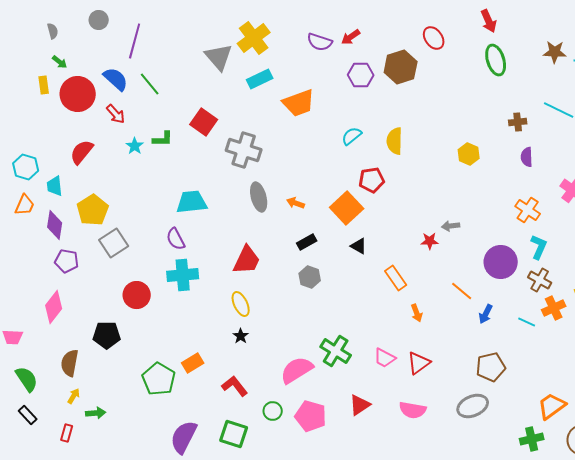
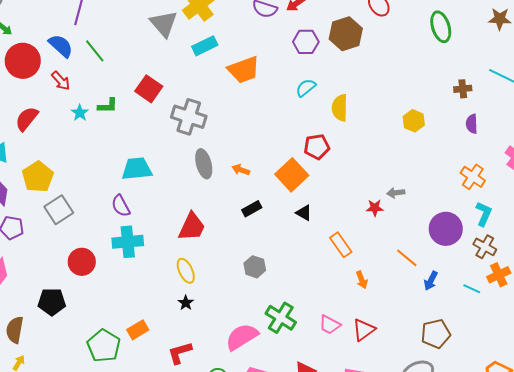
cyan semicircle: (352, 136) -> (306, 88), moved
gray hexagon: (310, 277) -> (255, 267), moved
red L-shape: (235, 386) -> (180, 353), turned -68

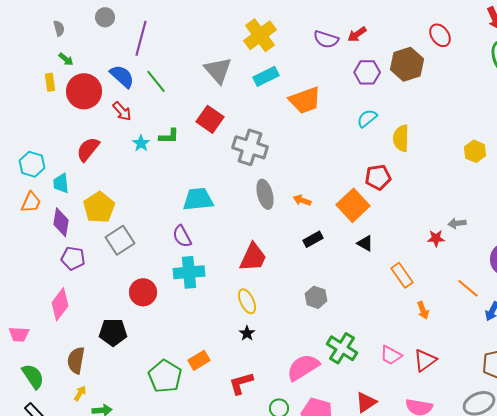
gray triangle: (164, 24) -> (218, 70), moved

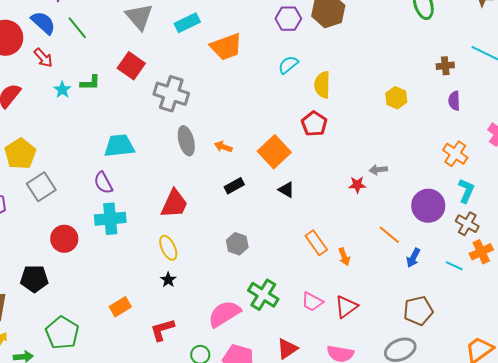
red pentagon: (378, 177) -> (314, 124), moved, turned -30
orange rectangle: (402, 275) -> (316, 243), moved
green pentagon: (165, 376) -> (62, 333), moved

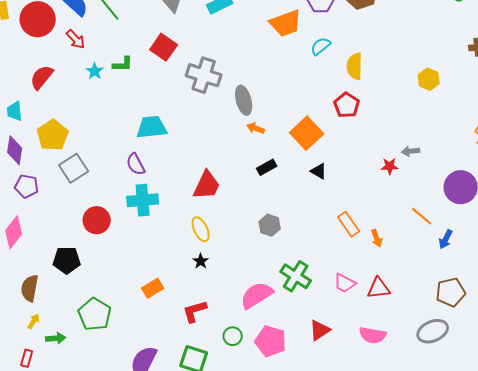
orange trapezoid: (226, 47) -> (286, 23), moved
gray ellipse: (186, 141) -> (244, 100), moved
red triangle: (346, 307) -> (379, 288), turned 30

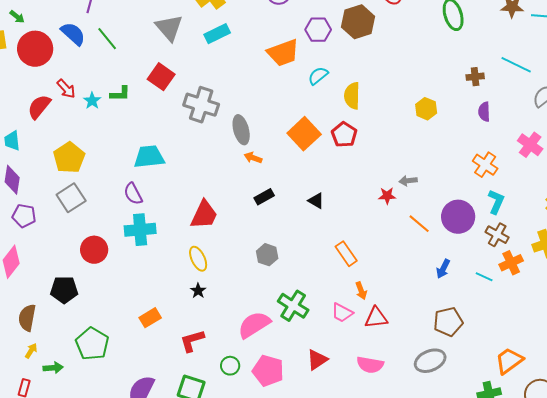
red arrow: (76, 39) -> (66, 89), moved
orange square: (307, 133) -> (304, 134), moved
yellow pentagon: (53, 135) -> (69, 158), moved
orange line: (422, 216) -> (419, 224), moved
orange arrow: (377, 238) -> (361, 291), moved

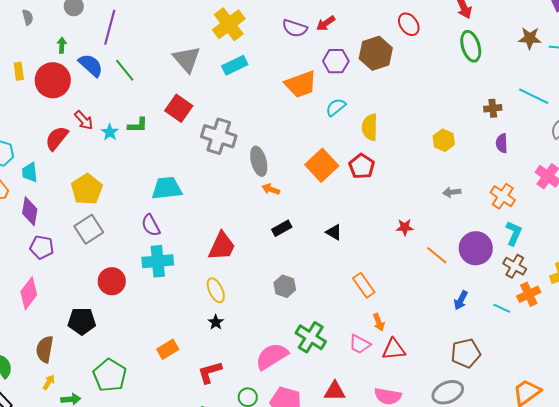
green arrow: (17, 17) -> (62, 45), moved, turned -126
gray arrow: (408, 181) -> (452, 192), moved
red triangle: (317, 360) -> (335, 391), turned 35

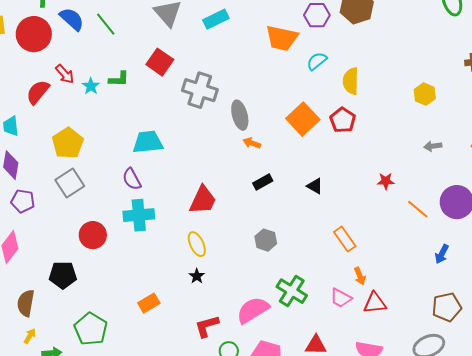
orange trapezoid: (301, 84) -> (282, 38), turned 32
red L-shape: (210, 372) -> (207, 326), moved

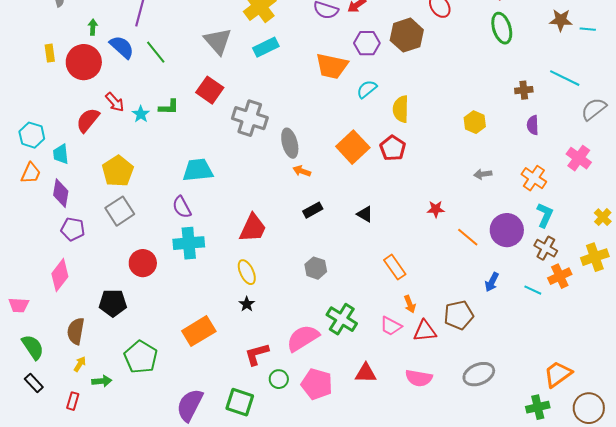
orange rectangle: (149, 303) -> (199, 331), size x1.5
brown pentagon: (447, 307) -> (459, 315), moved

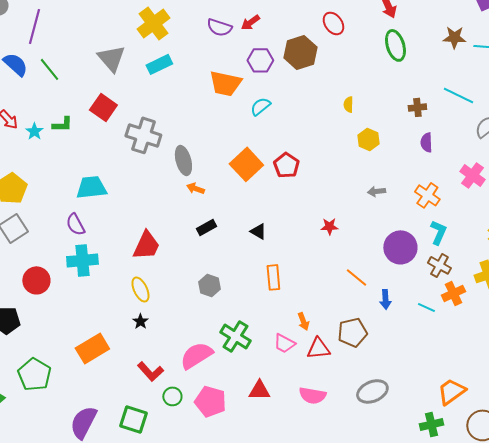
yellow semicircle: (401, 109) -> (348, 104), moved, size x0.6
orange line: (468, 237) -> (356, 277), moved
orange rectangle: (395, 267) -> (273, 277), moved, turned 30
blue arrow: (492, 282) -> (385, 299), turned -30
red L-shape: (257, 354) -> (150, 371), turned -116

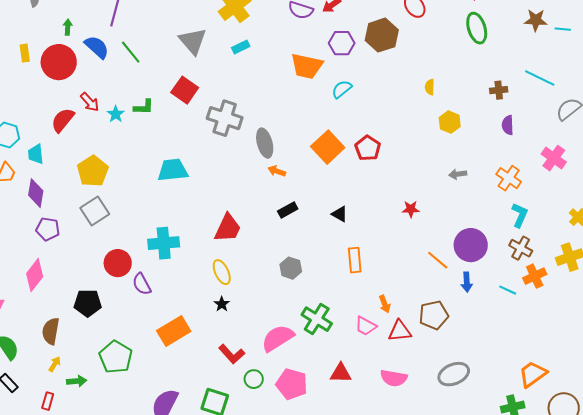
cyan rectangle: (159, 64) -> (241, 47), size x0.7
purple semicircle: (75, 224) -> (142, 284), moved
purple circle: (400, 247) -> (471, 245), moved

